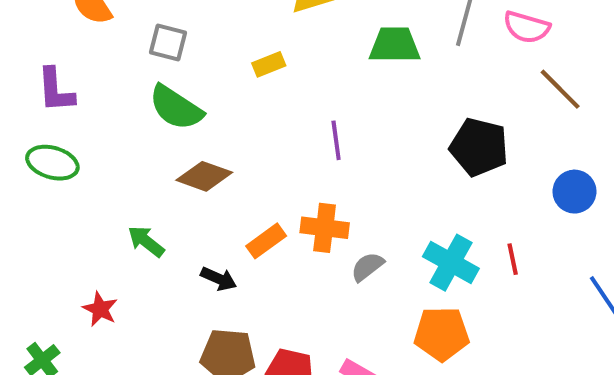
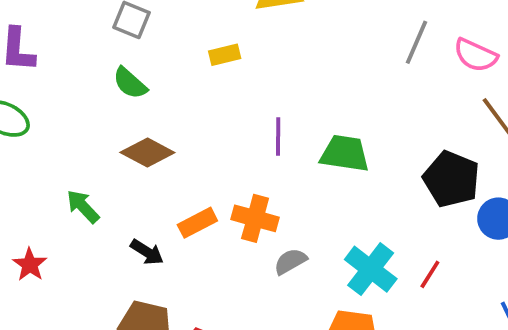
green trapezoid: (395, 45) -> (345, 154), moved
green semicircle: (176, 108) -> (130, 83), size x0.7
black pentagon: (479, 147) -> (451, 179), moved
red line: (513, 259) -> (430, 274), turned 36

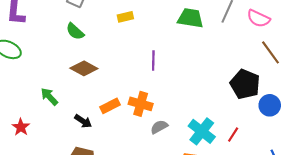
green trapezoid: (345, 154) -> (190, 18), moved

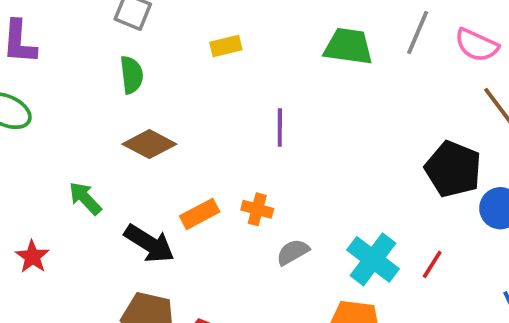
green semicircle: (75, 31) -> (132, 75), turned -138
orange cross: (141, 104) -> (257, 209), size x0.7
black arrow: (83, 121) -> (149, 244), size x1.5

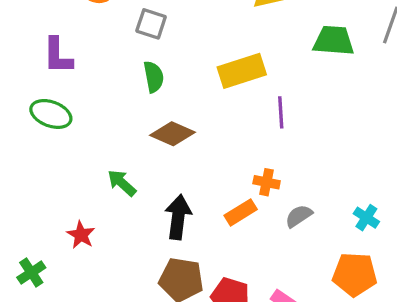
yellow rectangle: (226, 46) -> (242, 71), moved, size x1.8
orange rectangle: (200, 214) -> (241, 212), moved
black arrow: (149, 244) -> (178, 217), turned -111
cyan cross: (373, 259) -> (366, 218), size x0.6

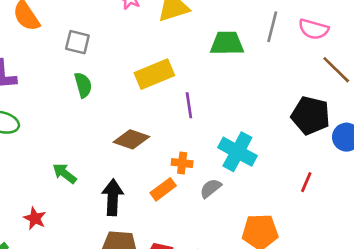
brown diamond: (172, 134) -> (131, 139), moved
cyan cross: (366, 218) -> (237, 152), moved, size x1.8

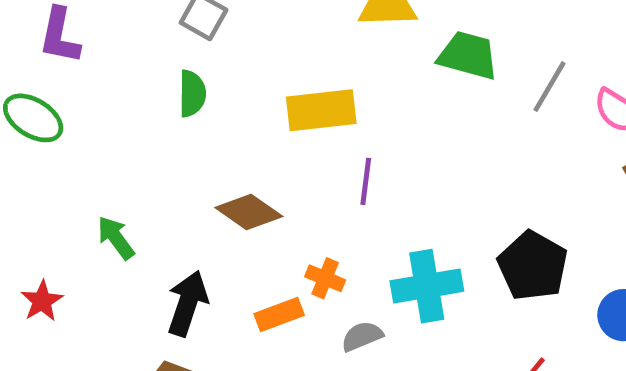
green trapezoid: (227, 43) -> (468, 55), moved
black pentagon: (311, 115) -> (533, 266), moved
cyan cross: (237, 152) -> (427, 286), turned 36

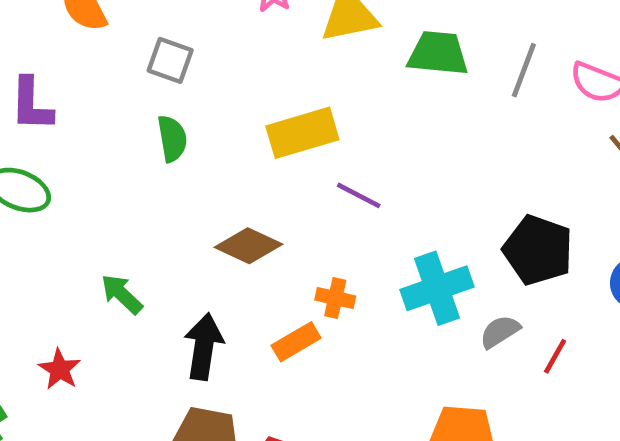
purple line: (366, 181) -> (359, 195), turned -60
gray semicircle: (362, 336) -> (500, 332), moved

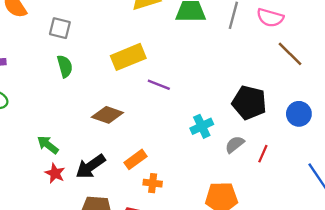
cyan cross: (437, 288) -> (202, 126), size x0.7
orange cross: (335, 298) -> (153, 183), moved
black arrow: (204, 347) -> (91, 166), turned -128
red star: (60, 369) -> (55, 173), moved

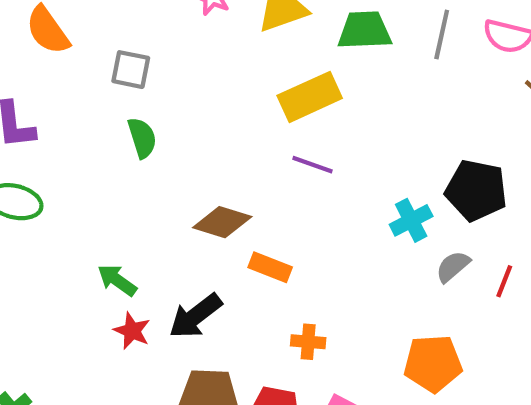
yellow rectangle: (128, 57) -> (310, 97), moved
cyan cross: (202, 126) -> (411, 220), moved
orange rectangle: (135, 159) -> (270, 267), moved, turned 60

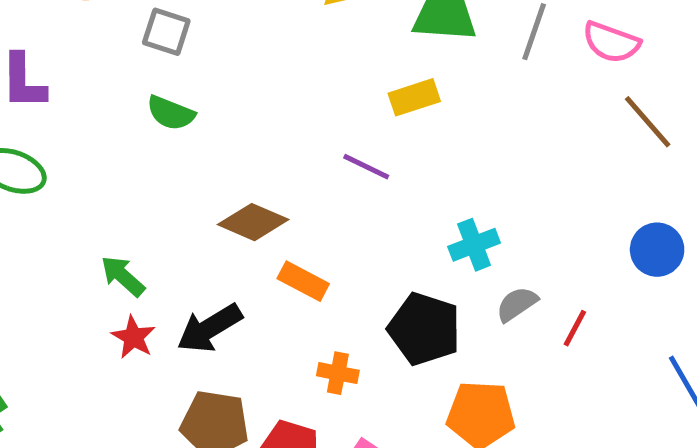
yellow rectangle: (310, 97) -> (414, 97), moved, size x0.7
green semicircle: (142, 138) -> (171, 113), turned 123
black pentagon: (476, 190) -> (424, 329), moved

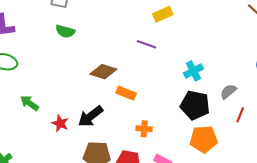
green arrow: (123, 276) -> (29, 103), moved
gray semicircle: (517, 304) -> (228, 92), moved
red line: (575, 328) -> (240, 115), moved
black pentagon: (424, 329) -> (195, 105), moved

